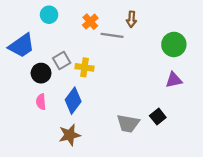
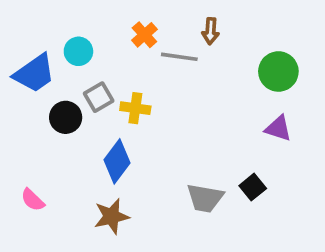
cyan circle: (49, 15) -> (78, 51), moved
purple triangle: (174, 80) -> (278, 128), turned 30
pink semicircle: (41, 102) -> (33, 200), moved, turned -42

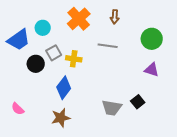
orange cross: (144, 35) -> (79, 19), size x1.6
gray line: (179, 57) -> (108, 46), moved

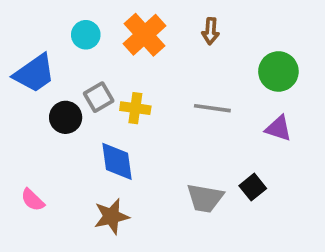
cyan circle: (43, 28) -> (86, 35), moved
gray line: (108, 46) -> (212, 108), moved
blue diamond: (64, 88) -> (117, 161), turned -45

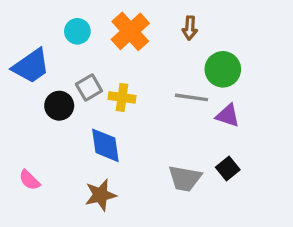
green circle: (278, 71) -> (223, 69), moved
purple triangle: (278, 128) -> (228, 116), moved

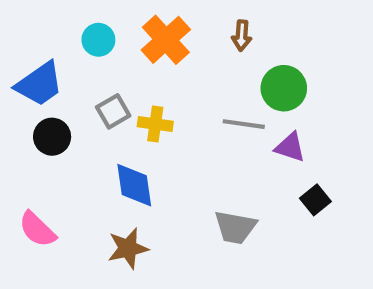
black circle: (59, 106) -> (52, 137), moved
black square: (228, 169) -> (315, 200), moved
pink semicircle: (29, 180) -> (37, 229), size x1.4

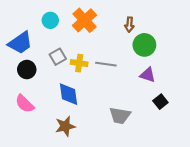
brown arrow: (242, 36) -> (129, 25), moved
gray line: (244, 124) -> (106, 64), moved
pink semicircle: (37, 229) -> (25, 104), moved

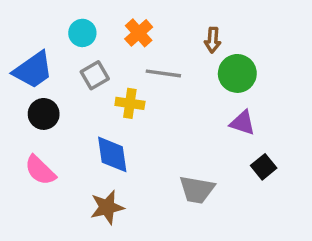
orange cross: (84, 20) -> (139, 33), size x0.7
gray square: (58, 57) -> (95, 75), moved
gray line: (106, 64) -> (163, 73), moved

